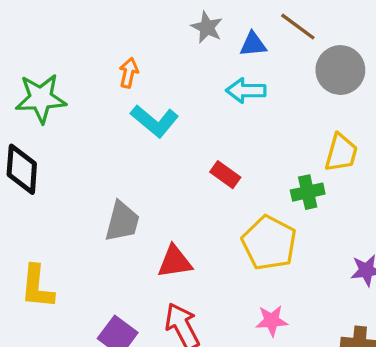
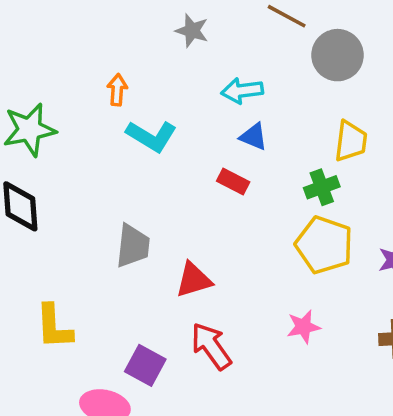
blue triangle: (253, 44) -> (254, 137), moved, turned 36
yellow pentagon: (269, 243) -> (324, 245), moved

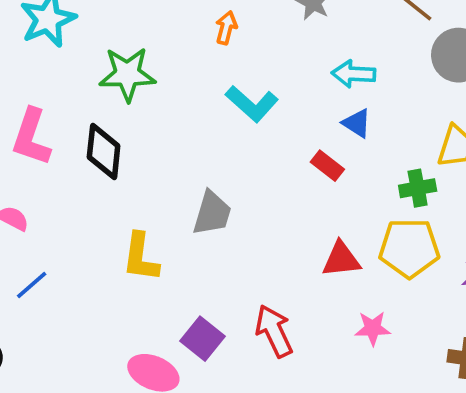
orange arrow: (117, 90) -> (226, 28), moved
yellow pentagon: (324, 245) -> (409, 248), turned -30
red triangle: (194, 280) -> (341, 259), moved
yellow L-shape: (54, 327) -> (141, 257), moved

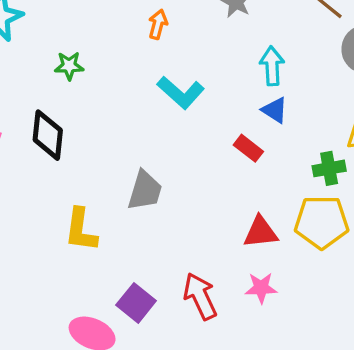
green star: (127, 74) -> (69, 66), size x0.6
cyan arrow: (354, 74) -> (272, 66), turned 84
pink star: (373, 328) -> (261, 288), moved

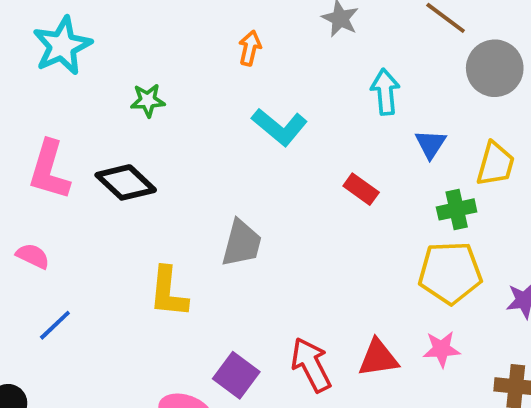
blue triangle: (275, 110) -> (431, 144), moved, turned 32
black diamond: (48, 135) -> (126, 182), turned -51
red triangle: (261, 232) -> (378, 358), moved
pink star: (261, 288) -> (441, 349), moved

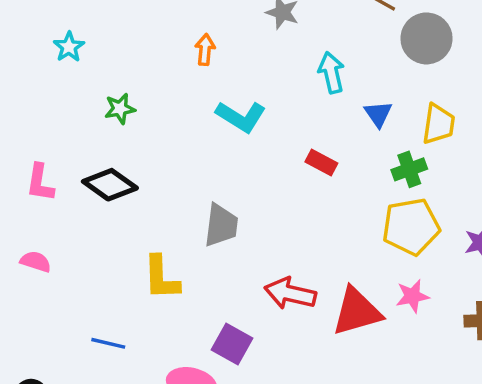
cyan star: (62, 46) -> (69, 47), moved, size x0.6
pink L-shape: (49, 170) -> (40, 183), size x0.7
blue line: (55, 325) -> (108, 343), moved, turned 64
red triangle: (378, 358) -> (357, 311), size x1.4
red arrow: (311, 365) -> (290, 293), moved, turned -42

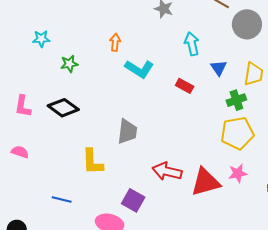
cyan star: (69, 47) -> (41, 39), moved, turned 30
orange arrow: (205, 50) -> (115, 42), moved
red rectangle: (321, 163) -> (185, 86), moved

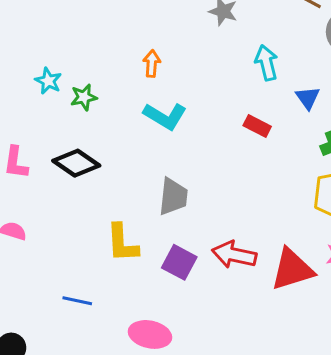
cyan star: (41, 39) -> (48, 81), moved, turned 30
cyan L-shape: (139, 69) -> (165, 116), moved
purple square: (133, 200) -> (179, 262), moved

